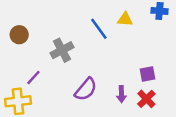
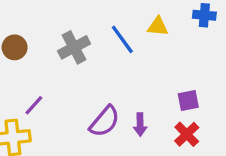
gray cross: (62, 50) -> (74, 47), moved
purple arrow: (121, 94) -> (140, 125), moved

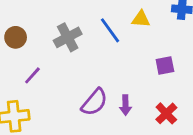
purple square: (188, 100) -> (165, 66), moved
purple line: (34, 105) -> (32, 75), moved

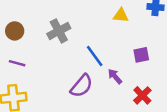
blue line: (110, 30) -> (95, 56), moved
purple line: (32, 75) -> (17, 63), moved, turned 63
purple arrow: (125, 105) -> (115, 76), moved, turned 140

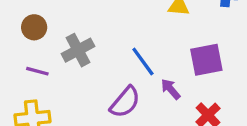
gray cross: (59, 31) -> (78, 50), moved
purple square: (141, 55) -> (206, 60), size x1.5

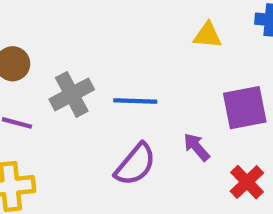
blue line: (143, 61) -> (135, 101), moved, turned -52

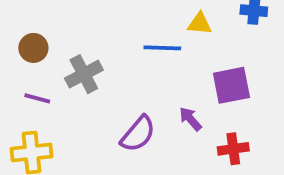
blue line: (135, 101) -> (162, 48), moved
red cross: (247, 182) -> (233, 149), turned 36

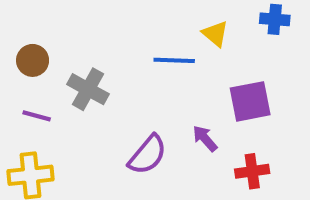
yellow triangle: (200, 24) -> (215, 34), turned 35
gray cross: (84, 74) -> (88, 89), turned -33

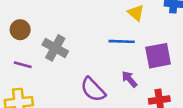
blue line: (174, 60) -> (122, 41), moved
purple semicircle: (147, 155) -> (93, 90), turned 96

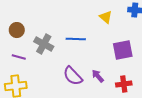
blue line: (122, 41) -> (76, 39), moved
purple arrow: (129, 79) -> (98, 76), moved

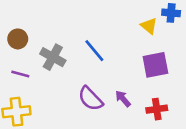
yellow triangle: (106, 17) -> (149, 26), moved
blue line: (76, 39) -> (94, 51), turned 48

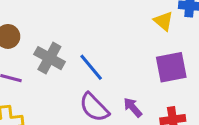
blue line: (94, 51) -> (91, 67), moved

